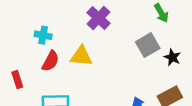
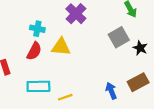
cyan cross: (43, 35) -> (37, 29), moved

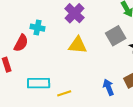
yellow triangle: (61, 47) -> (78, 45), moved
red semicircle: (34, 51) -> (21, 43), moved

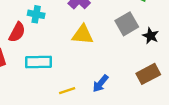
cyan rectangle: (39, 83) -> (39, 62), moved
blue arrow: (108, 87) -> (100, 83), moved, turned -119

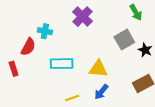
yellow triangle: (83, 35) -> (98, 69), moved
cyan rectangle: (39, 62) -> (62, 64), moved

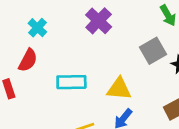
cyan cross: (45, 31) -> (37, 28), moved, turned 32

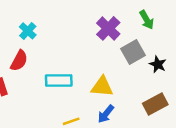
purple cross: (99, 21) -> (108, 28), moved

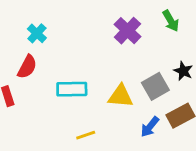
gray square: (133, 52) -> (155, 86), moved
blue arrow: (106, 114) -> (150, 127), moved

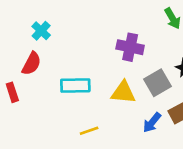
purple cross: (128, 31) -> (130, 47), moved, turned -32

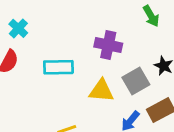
cyan rectangle: (75, 86) -> (58, 67), moved

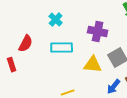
cyan cross: (18, 28) -> (56, 20), moved

